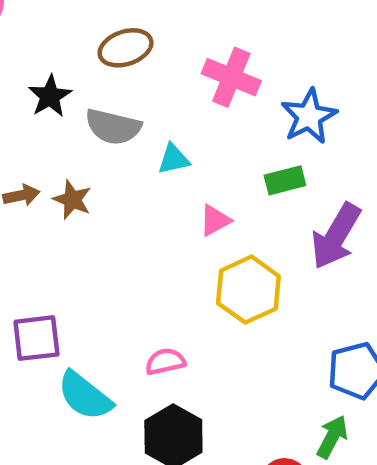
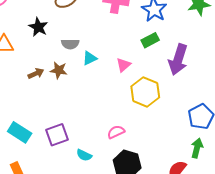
gray semicircle: (113, 127) -> (70, 44), moved, size x0.7
cyan triangle: (174, 159) -> (90, 58), moved
cyan semicircle: (85, 396) -> (84, 155), size x0.6

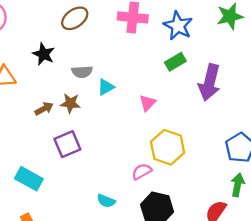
pink triangle: (123, 65) -> (147, 103), moved
yellow hexagon: (145, 92) -> (168, 147), moved
purple square: (57, 135) -> (67, 144), moved

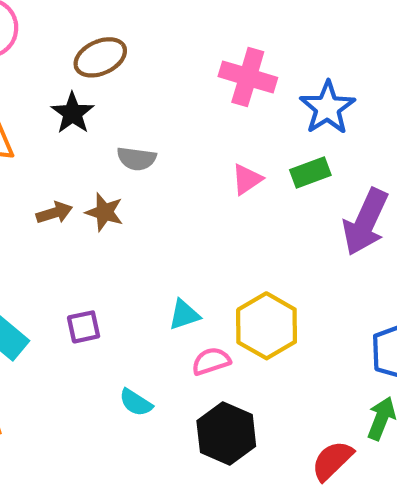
brown ellipse: (75, 18) -> (100, 57), moved
cyan triangle: (106, 87) -> (184, 315), moved
pink triangle: (147, 103) -> (247, 179), moved
purple square: (67, 144) -> (84, 327), moved, size x0.7

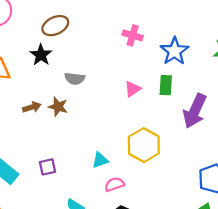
pink cross: (248, 77) -> (133, 35), size x0.7
green rectangle: (310, 172) -> (166, 85), turned -66
yellow hexagon: (267, 326) -> (144, 145), moved

